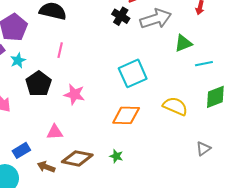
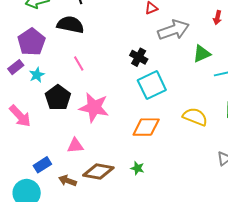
black cross: (121, 16) -> (139, 57), moved
pink line: (60, 50) -> (79, 64), turned -42
pink star: (74, 94) -> (94, 107), size x1.4

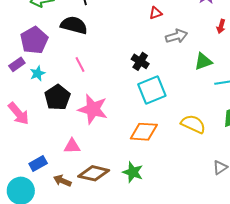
gray arrow: (173, 30) -> (176, 36), size x0.7
green star: (137, 168) -> (133, 172), size x1.5

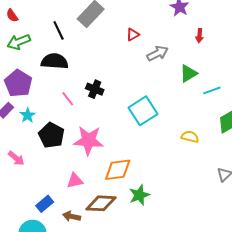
black cross: (140, 61) -> (95, 89), moved
pink arrow: (19, 114) -> (16, 158), size x0.7
yellow semicircle: (193, 124) -> (190, 137), size x0.7
orange diamond: (144, 132) -> (118, 170), moved
green star: (133, 172) -> (139, 195), turned -30

